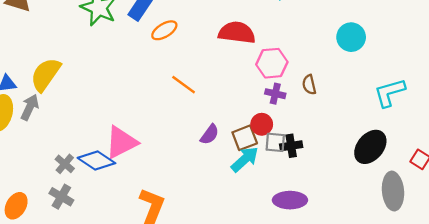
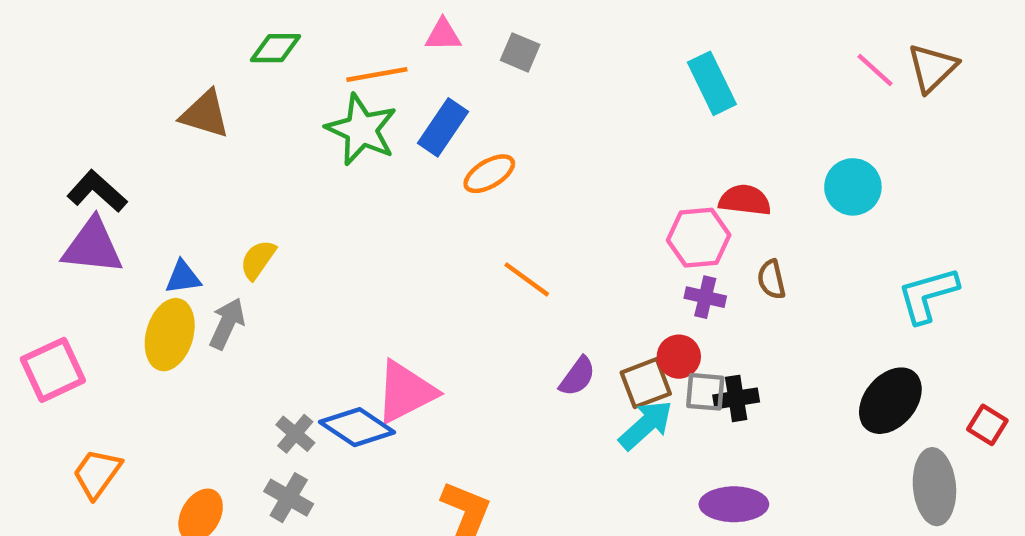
red semicircle: (237, 33) -> (745, 200), moved, size x0.7
yellow semicircle: (46, 74) -> (258, 260), size x0.6

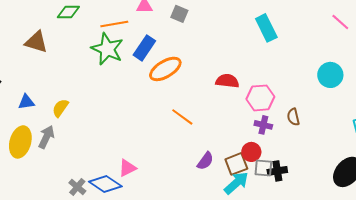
orange ellipse: (489, 174) -> (165, 69), size x1.4
red semicircle: (745, 200) -> (227, 81), moved
blue triangle: (183, 277) -> (26, 102), moved
pink triangle: (406, 392) -> (127, 168), size x0.6

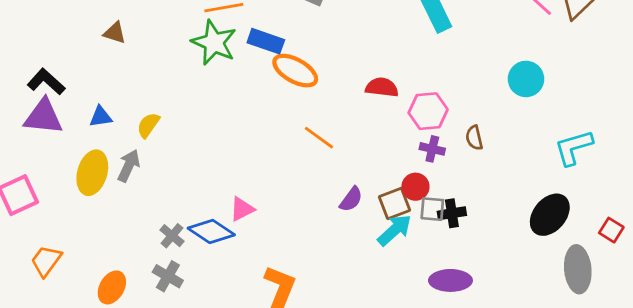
brown triangle: (36, 42) -> (115, 33), size x0.7
blue rectangle: (144, 48) -> (266, 41), turned 75
orange ellipse: (165, 69) -> (295, 71), turned 60

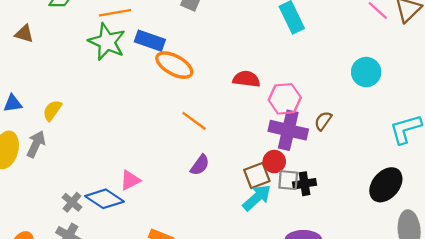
brown semicircle: (474, 138) -> (323, 121), turned 48
purple cross: (432, 149) -> (288, 130), size x1.8
purple semicircle: (351, 199) -> (200, 165), moved

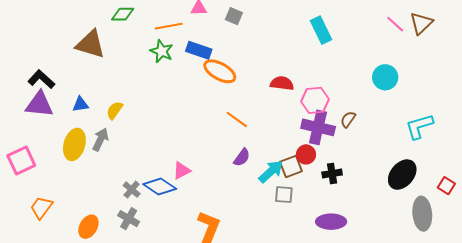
brown triangle: (24, 34) -> (90, 44), size x1.8
green star: (107, 42) -> (162, 51), size x0.7
gray square: (288, 180) -> (284, 195), moved
cyan arrow: (257, 198) -> (271, 172), moved

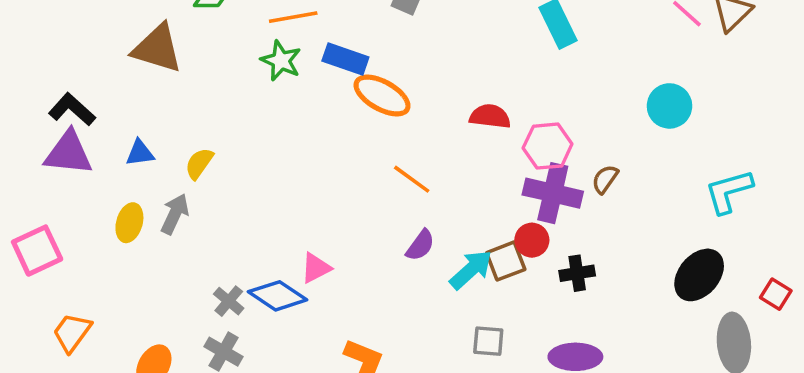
yellow ellipse: (74, 144) -> (129, 223), size x0.7
gray square: (284, 195) -> (488, 341), moved

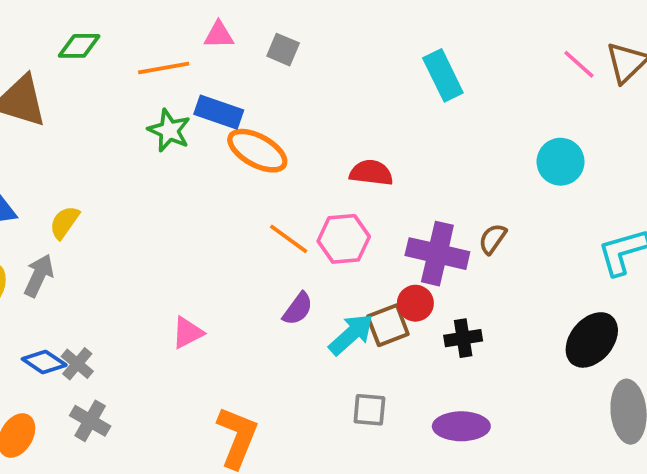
green star: (281, 61) -> (169, 130), moved
pink hexagon: (548, 146) -> (344, 239), moved
blue diamond: (278, 296) -> (44, 362), moved, size x0.7
gray cross: (229, 301) -> (77, 364), moved

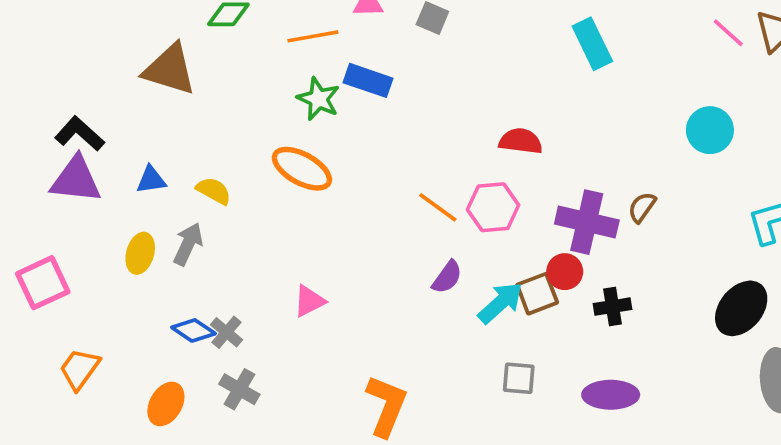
orange ellipse: (257, 151) -> (302, 169), moved
yellow semicircle: (64, 222) -> (214, 191), turned 84
pink triangle: (188, 333) -> (309, 301), moved

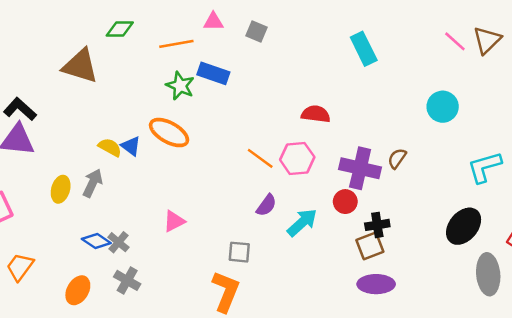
blue triangle: (151, 180) -> (131, 146), moved, turned 45
brown square: (537, 294) -> (370, 246), moved
gray square: (519, 378) -> (239, 252), moved

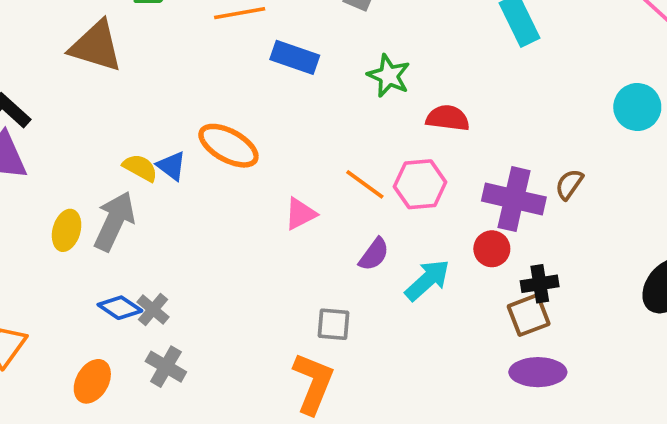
green star: (180, 86) -> (389, 76), moved
gray arrow: (93, 183) -> (114, 221), size x1.4
pink triangle: (174, 221) -> (300, 214), moved

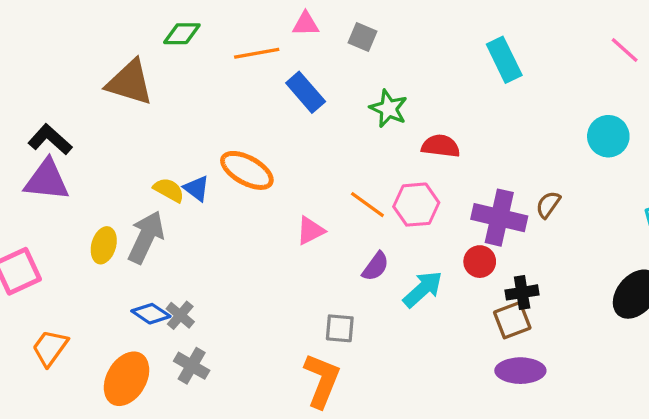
blue rectangle: (295, 57) -> (306, 92), turned 30
orange ellipse: (92, 381) -> (127, 379), size x1.4

